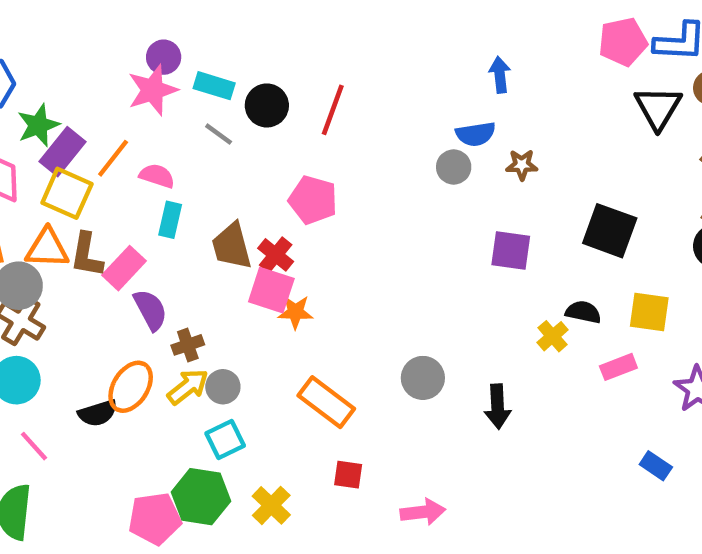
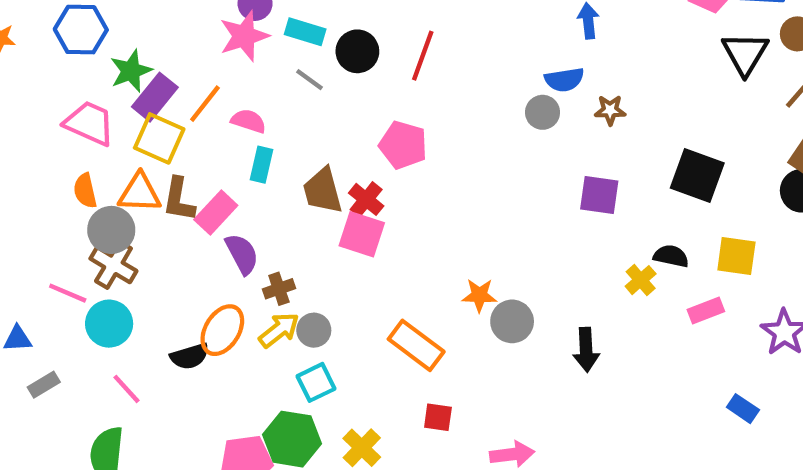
orange star: (295, 312) -> (479, 295), moved

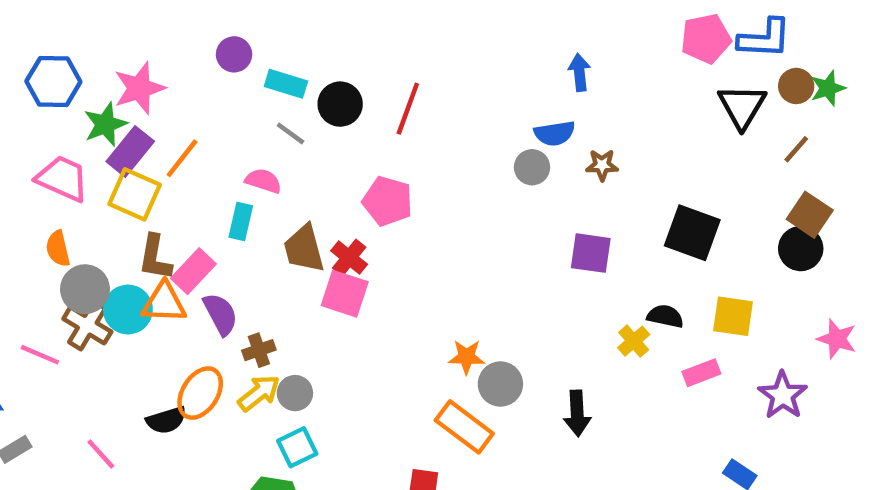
pink star: (244, 36) -> (139, 88), moved
pink semicircle: (248, 121) -> (263, 181), moved
orange triangle: (140, 193) -> (164, 303), moved
cyan circle: (109, 324) -> (128, 310), moved
orange rectangle: (416, 345) -> (464, 427), moved

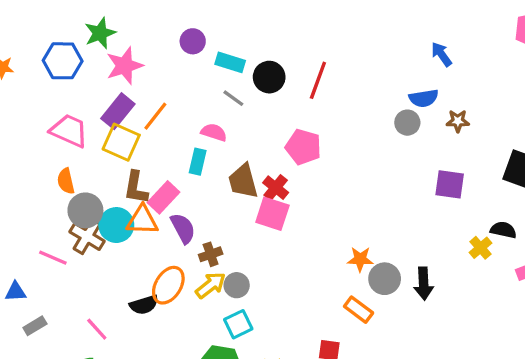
blue arrow: (579, 72) -> (442, 54), turned -30
green star: (105, 124) -> (100, 33), moved
black arrow: (577, 413) -> (424, 284), moved
orange rectangle: (464, 427) -> (359, 310), size x0.7

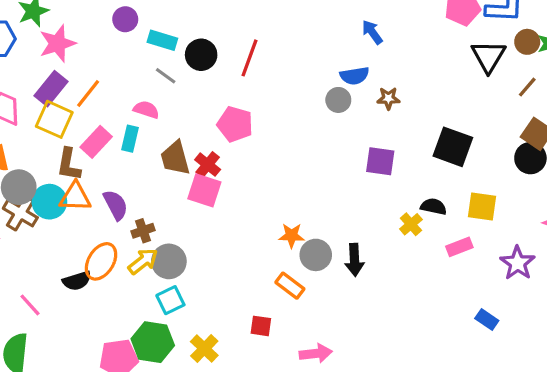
pink rectangle: (163, 197) -> (96, 142), moved
gray circle: (237, 285) -> (169, 261), size x1.4

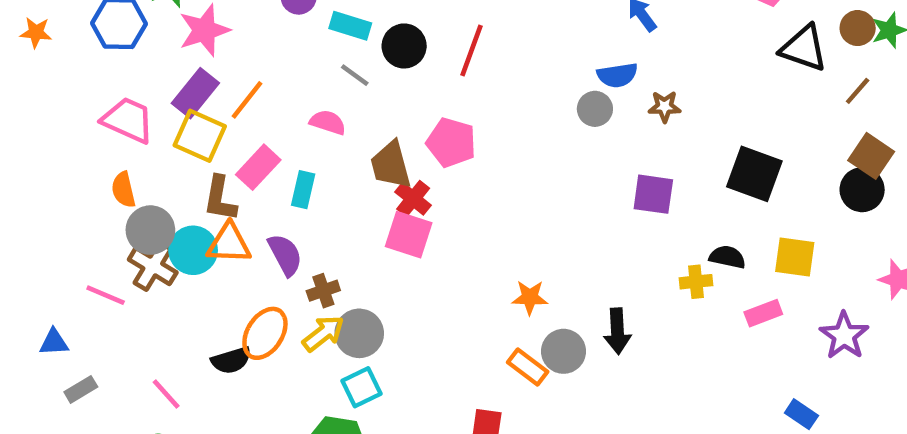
black triangle: (488, 56) -> (804, 48), turned -42
cyan rectangle: (130, 139) -> (303, 190), moved
brown trapezoid: (175, 158) -> (391, 165), moved
yellow cross: (411, 224) -> (696, 282), turned 35
gray circle: (316, 255) -> (564, 351), moved

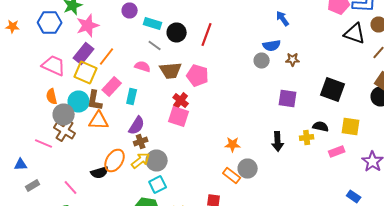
brown trapezoid: (391, 165) -> (171, 70), moved, turned -80
cyan circle: (193, 250) -> (79, 102), moved
purple semicircle: (285, 255) -> (137, 126), moved, turned 60
black arrow: (617, 331) -> (278, 142), moved

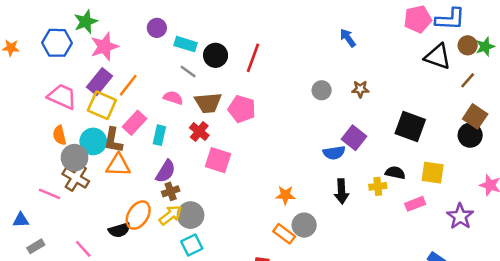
blue semicircle: (272, 46) -> (334, 153), moved
purple square: (288, 98) -> (354, 138), turned 30
red cross: (181, 100) -> (199, 131), moved

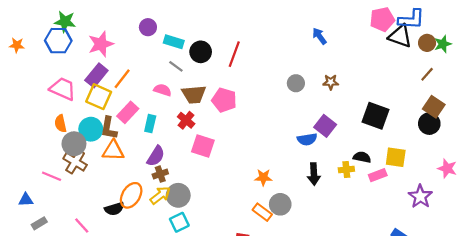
green star: (86, 22) -> (65, 22), moved, turned 30
black triangle: (438, 57) -> (400, 36), moved
pink rectangle: (415, 204) -> (378, 175), moved

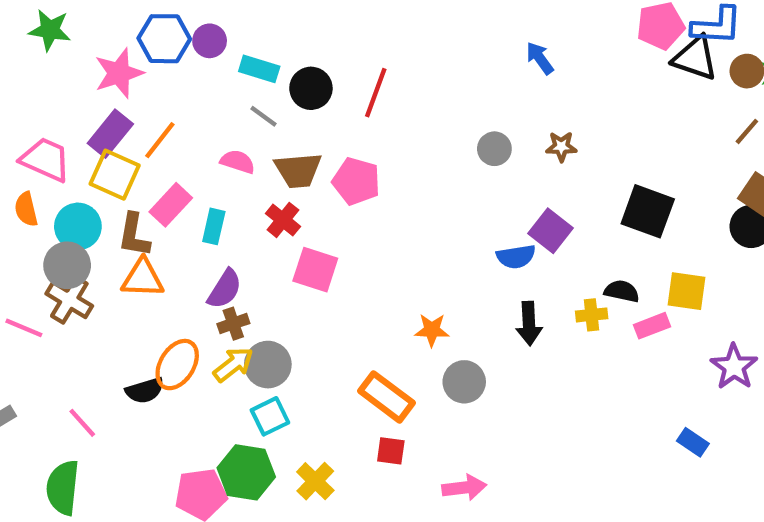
blue hexagon: (58, 41) -> (164, 39), moved
orange semicircle: (61, 124) -> (26, 209), moved
cyan circle: (91, 129) -> (78, 226), moved
orange rectangle: (262, 212) -> (387, 397), moved, size x1.4

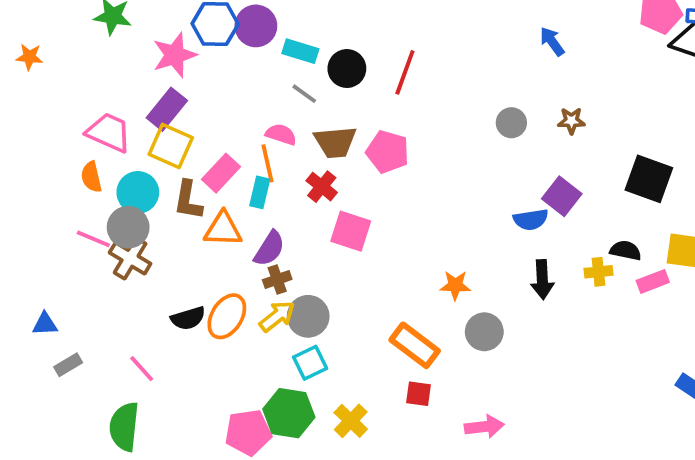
purple circle: (210, 41) -> (256, 26), size x1.4
orange line: (160, 140) -> (267, 163), moved, turned -51
orange triangle: (143, 278) -> (223, 229), moved
pink line: (24, 328) -> (93, 239), moved
black semicircle: (145, 390) -> (188, 318), moved

